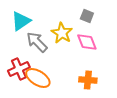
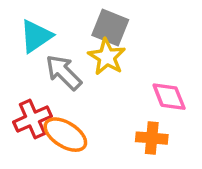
gray square: (87, 16) -> (110, 27), moved, size x1.5
pink diamond: (87, 42) -> (169, 97), moved

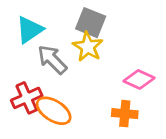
pink diamond: (169, 97) -> (139, 79), turned -44

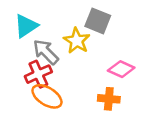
gray square: (91, 23) -> (98, 21), moved
red cross: (27, 98) -> (38, 74), moved

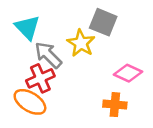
cyan triangle: (26, 26) -> (27, 27), turned -40
orange ellipse: (47, 96) -> (30, 102), moved

